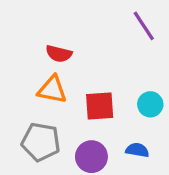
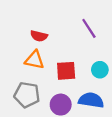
purple line: (144, 26) -> (89, 28), moved
blue semicircle: (137, 150) -> (91, 100), size x1.6

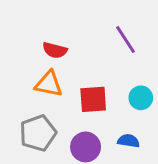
gray pentagon: (27, 95) -> (38, 133), turned -30
blue semicircle: (91, 100) -> (129, 141), size x0.6

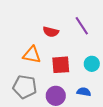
red semicircle: (55, 50) -> (51, 32), moved
gray pentagon: (38, 133) -> (25, 87), turned 30

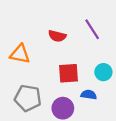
orange triangle: (32, 55) -> (20, 54), moved
blue semicircle: (84, 92) -> (89, 95), moved

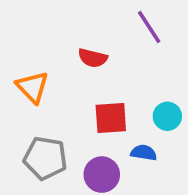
purple line: (92, 29) -> (149, 27), moved
orange triangle: (20, 54) -> (33, 87), turned 35

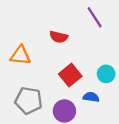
orange triangle: (33, 87) -> (20, 55), turned -40
red square: (111, 118) -> (70, 75), turned -35

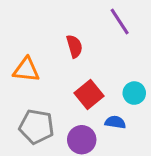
red semicircle: (59, 37) -> (74, 46), turned -120

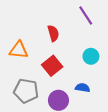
cyan circle: (134, 93) -> (91, 56), moved
red square: (89, 94) -> (52, 66), moved

